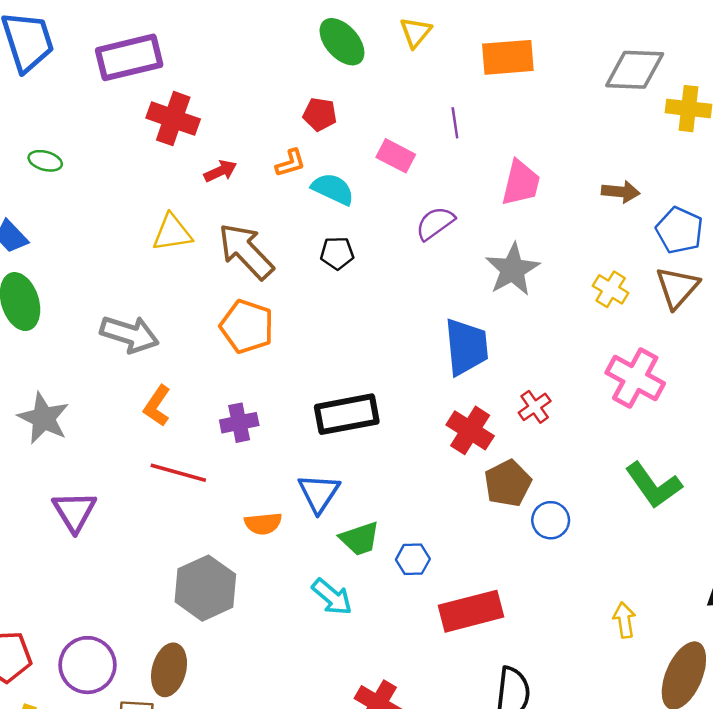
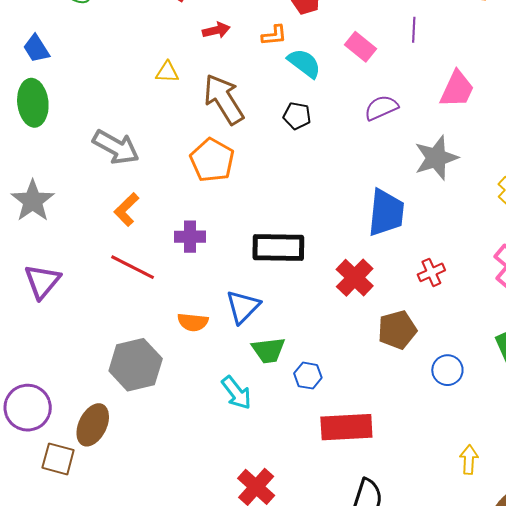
yellow triangle: (172, 233) -> (167, 72), size x0.7
red cross: (470, 430) -> (355, 278), moved
blue circle: (551, 520) -> (447, 370), moved

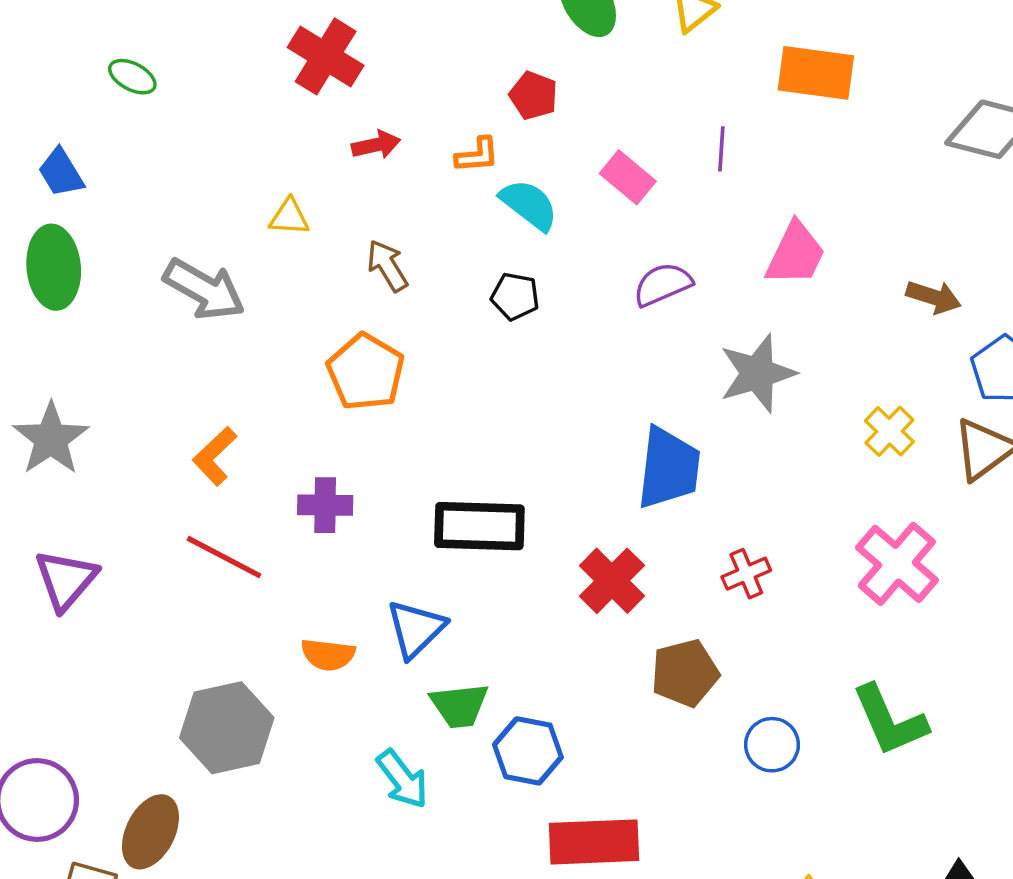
brown arrow: (224, 99) -> (387, 266), size x0.6
gray arrow: (116, 147) -> (204, 289), moved
blue hexagon: (308, 376) -> (528, 751), size x1.4

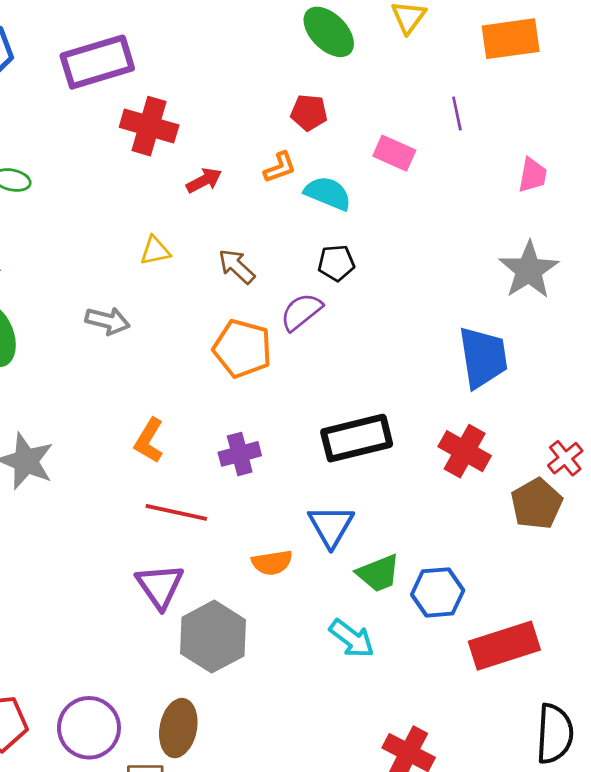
pink trapezoid: (796, 254) -> (532, 175), size x0.7
purple semicircle: (663, 284) -> (301, 312), moved
gray arrow: (204, 289) -> (108, 321), size x0.7
red cross: (746, 574) -> (565, 458), moved
purple triangle: (66, 580) -> (160, 586), moved

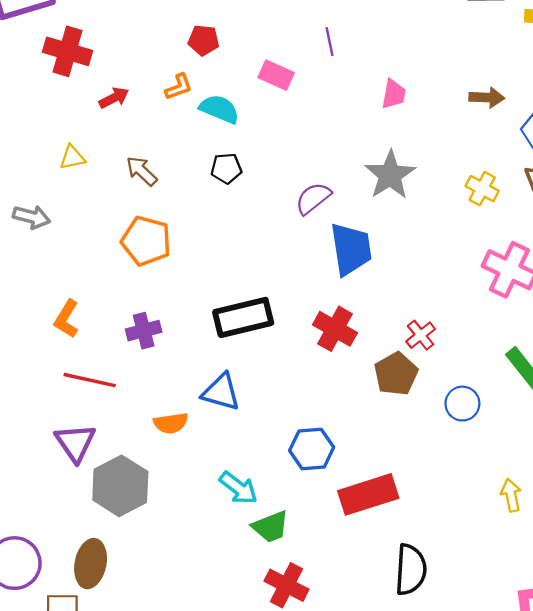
purple semicircle: (301, 312) -> (313, 198), moved
blue triangle: (331, 526) -> (221, 392), turned -45
green trapezoid: (378, 573) -> (271, 527), moved

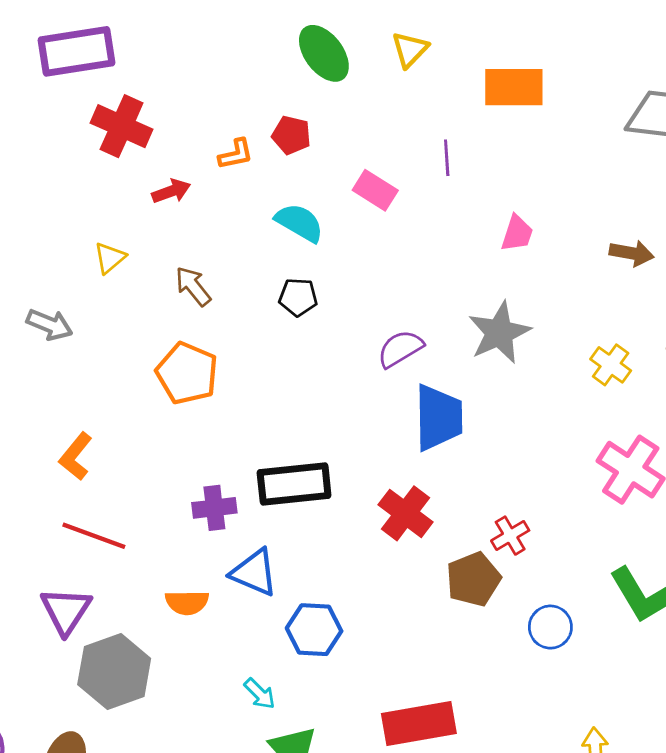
orange L-shape: (179, 87) -> (236, 154), moved
yellow triangle: (72, 157) -> (110, 258), turned -36
purple cross: (144, 331) -> (214, 508), moved
blue hexagon: (312, 449) -> (314, 630), moved
cyan arrow: (238, 488) -> (260, 694), size x0.7

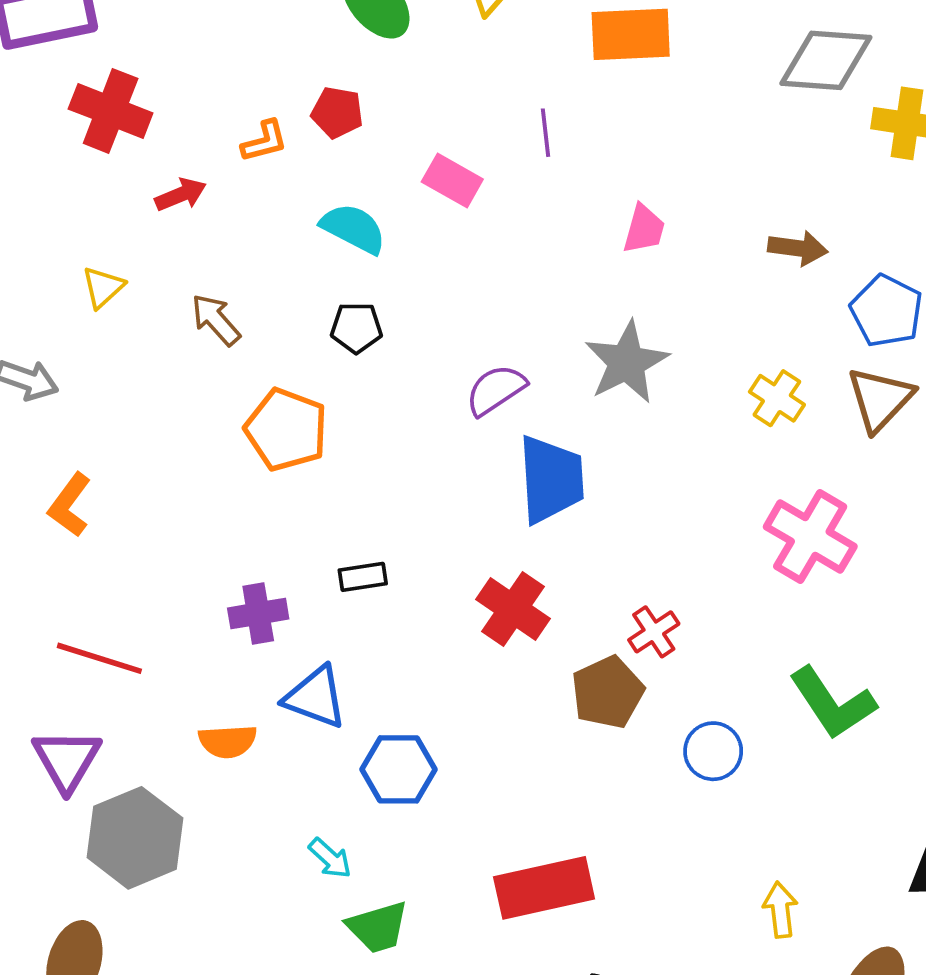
orange pentagon: (187, 373) -> (286, 430), moved
orange L-shape: (76, 456) -> (70, 505), moved
black rectangle: (294, 484) -> (363, 577), size x0.5

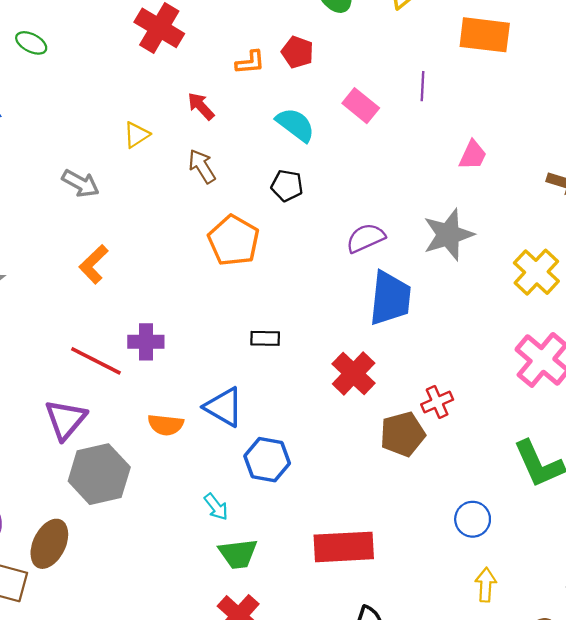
red arrow: (181, 195) -> (201, 106), moved, turned -120
yellow cross: (777, 398) -> (536, 272), size x1.4
purple cross: (258, 614) -> (146, 342), moved
blue circle: (713, 751) -> (473, 519), moved

